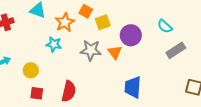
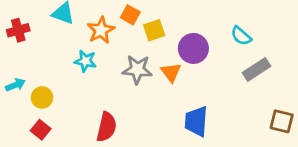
yellow circle: (31, 70) -> (42, 97), moved
red square: (37, 93) -> (41, 130), moved, turned 32

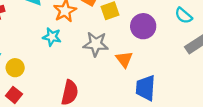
orange triangle: (171, 72) -> (124, 59), moved

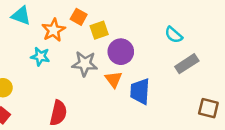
purple circle: (143, 26) -> (121, 52), moved
blue trapezoid: (146, 88) -> (140, 91), moved

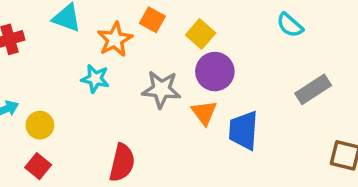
yellow square: (99, 30) -> (201, 34), moved, turned -30
cyan semicircle: (174, 35) -> (290, 25), moved

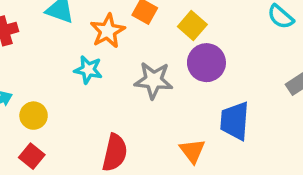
orange triangle: (204, 113) -> (192, 151), moved

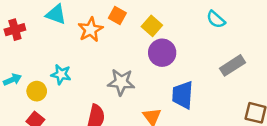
cyan star: (88, 70) -> (61, 74), moved
gray star: (154, 80) -> (121, 82), moved

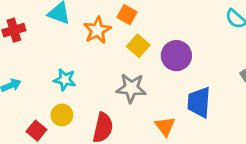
yellow square: (152, 26) -> (138, 46), moved
yellow circle: (37, 91) -> (62, 115), moved

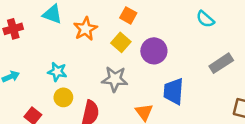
orange square: (127, 15) -> (128, 15), moved
yellow circle: (62, 115) -> (63, 97), moved

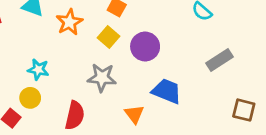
blue trapezoid: (174, 91) -> (167, 91), turned 108
yellow circle: (63, 97) -> (30, 98), moved

